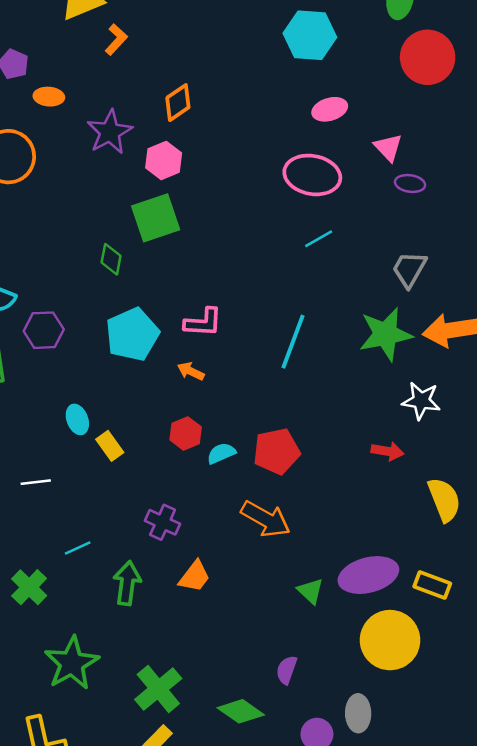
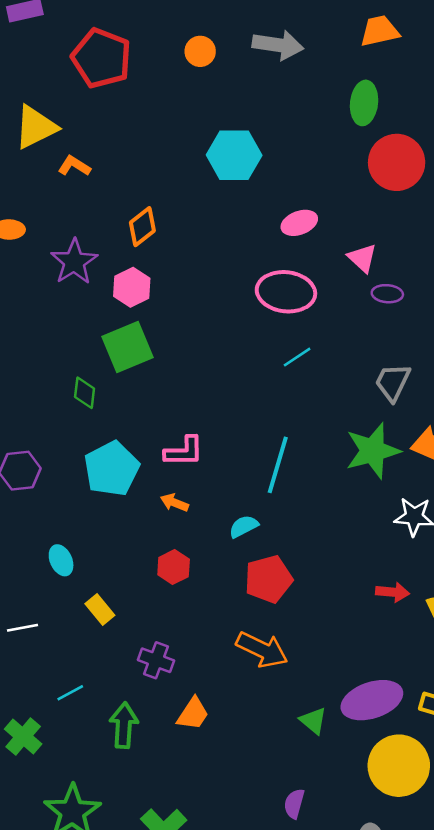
cyan hexagon: (310, 35) -> (234, 155), moved
orange L-shape: (116, 40) -> (74, 166), turned -96
yellow rectangle: (110, 446) -> (100, 610), moved
red arrow: (387, 451) -> (393, 592), moved
cyan semicircle: (221, 453) -> (244, 526), moved

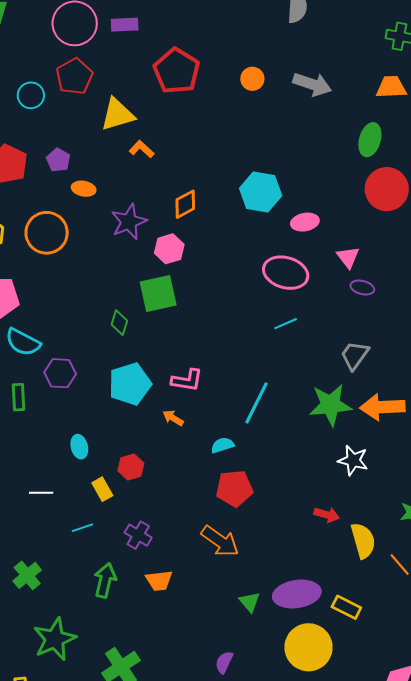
cyan hexagon: (234, 155) -> (261, 192), moved
red hexagon: (174, 567) -> (131, 467), moved
cyan line: (70, 693) -> (82, 528), moved
orange trapezoid: (193, 714) -> (159, 581), turned 40

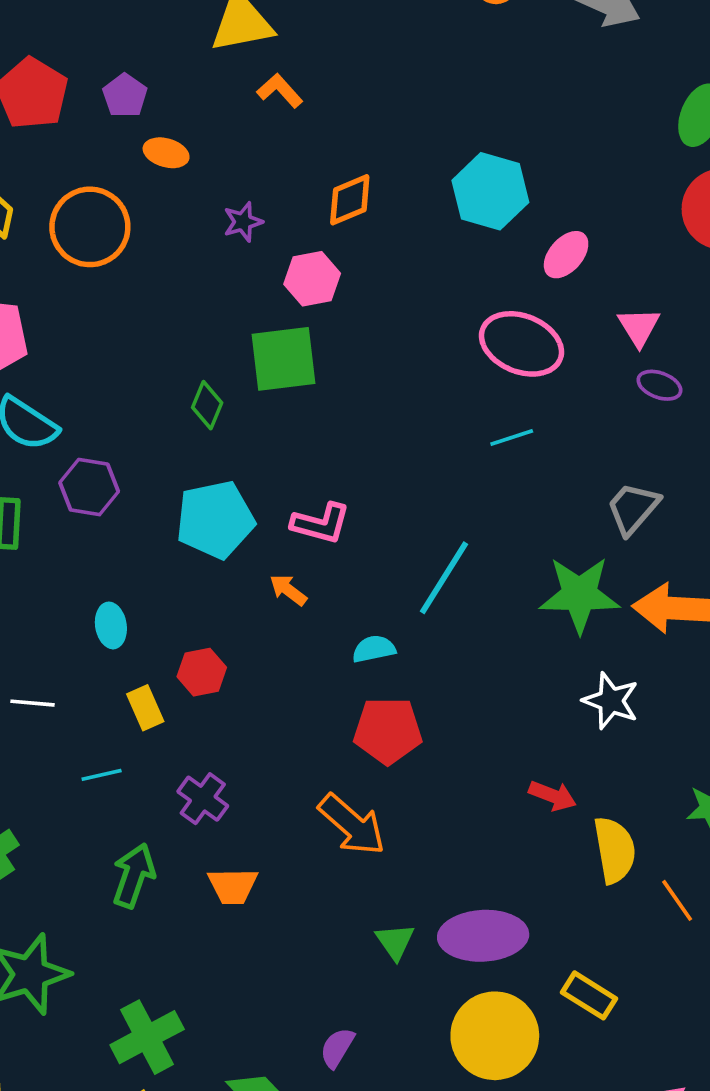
purple star: (129, 222) -> (243, 222), size x0.6
pink ellipse: (305, 222) -> (566, 255), turned -44
yellow rectangle: (346, 607) -> (589, 995), moved

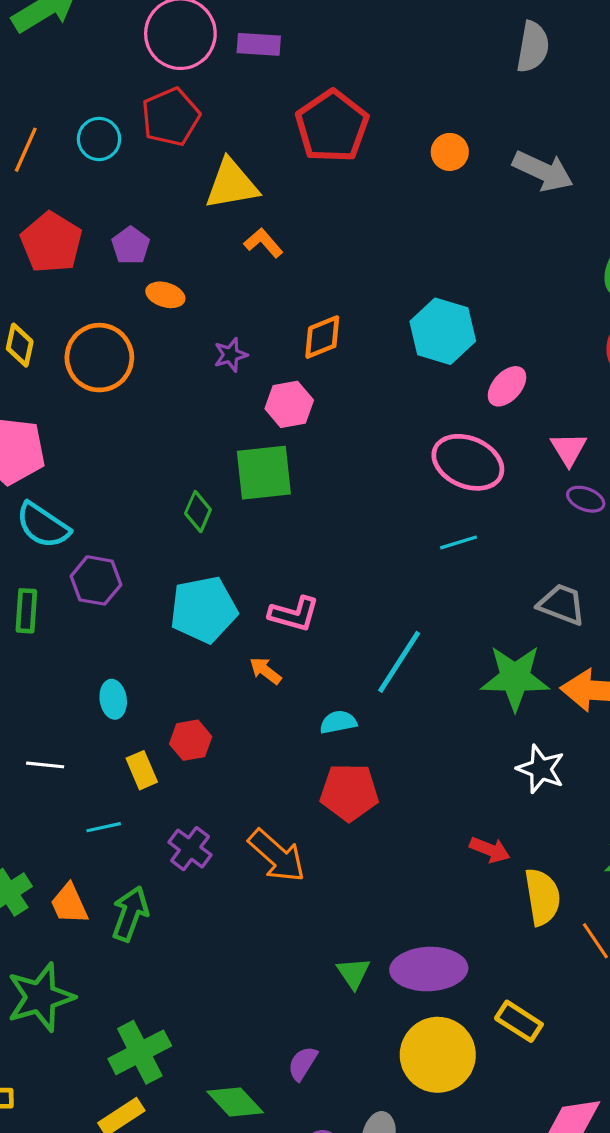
gray trapezoid: (633, 508) -> (562, 604), turned 69
orange arrow: (352, 825) -> (277, 856), moved
orange trapezoid: (233, 886) -> (69, 904), moved, turned 66

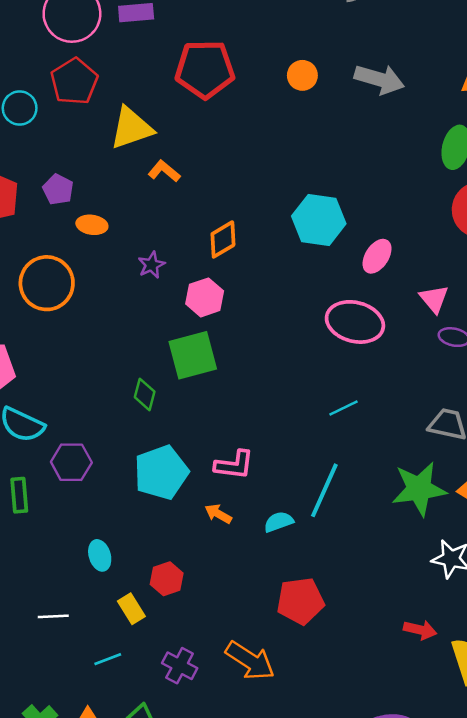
red pentagon: (332, 126) -> (205, 69), turned -30
cyan line: (459, 542) -> (343, 408), moved
cyan semicircle: (338, 722) -> (279, 522), moved

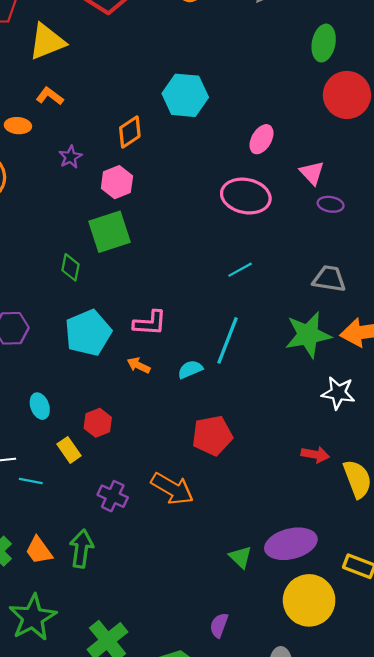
orange L-shape: (164, 171) -> (50, 96), moved
cyan hexagon: (319, 220) -> (185, 95), moved
cyan line: (108, 659) -> (31, 481), moved, turned 35

